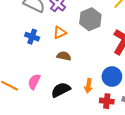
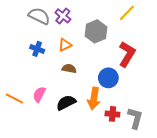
blue circle: (112, 77) -> (108, 78), moved
orange arrow: (88, 86) -> (94, 99), size x1.5

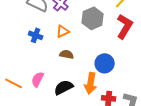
red L-shape: (127, 54) -> (125, 26), moved

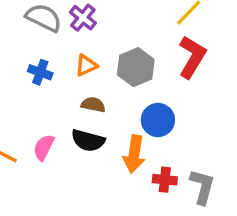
gray hexagon: (93, 18) -> (136, 67), moved
black semicircle: (64, 87) -> (88, 140), moved, turned -138

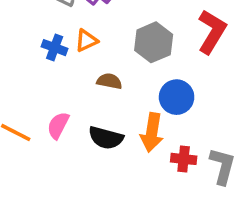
orange triangle: (86, 65) -> (86, 41), moved
black semicircle: (88, 140) -> (106, 138), moved

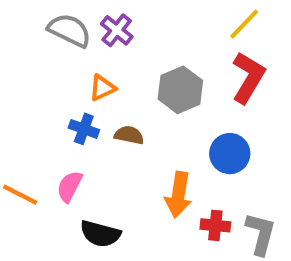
blue cross: (55, 48) -> (84, 129), moved
blue circle: (177, 97) -> (230, 154), moved
black semicircle: (106, 138) -> (100, 234), moved

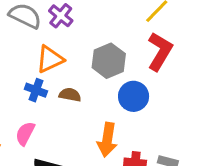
orange triangle: (102, 88) -> (50, 59), size x1.4
blue circle: (230, 154) -> (134, 96), moved

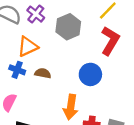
gray hexagon: (109, 61) -> (68, 27), moved

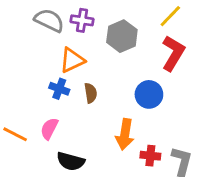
purple cross: (36, 14) -> (82, 20), turned -30
brown semicircle: (43, 73) -> (91, 93), turned 70

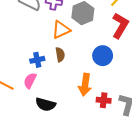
orange triangle: (72, 60) -> (61, 30), moved
blue cross: (59, 89) -> (37, 60), moved, turned -32

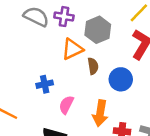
brown semicircle: (60, 55) -> (93, 66), moved
pink semicircle: (30, 81) -> (66, 105), moved

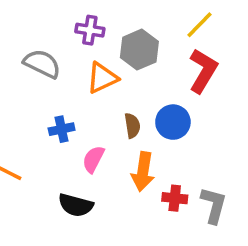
gray semicircle: (36, 17) -> (42, 64), moved
brown semicircle: (93, 66) -> (132, 126), moved

